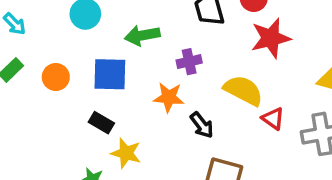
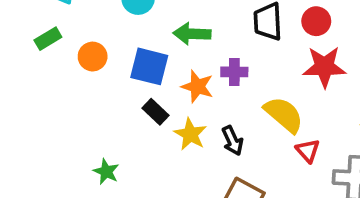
orange star: (169, 97) -> (197, 87), moved
black rectangle: (101, 123) -> (156, 112), moved
yellow star: (126, 153) -> (190, 134), moved

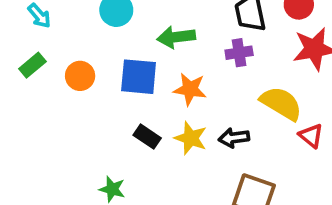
purple cross: (234, 72) -> (239, 53), moved
black rectangle: (156, 112) -> (147, 137), moved
black arrow: (232, 141) -> (234, 138), turned 116

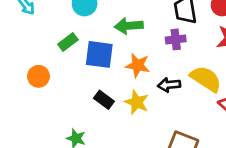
green rectangle: (32, 65) -> (68, 42), moved
orange circle: (80, 76) -> (38, 76), moved
black arrow: (234, 138) -> (169, 85), moved

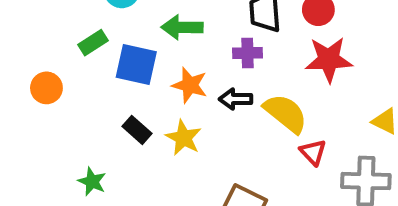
black arrow: (169, 85) -> (236, 99), moved

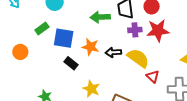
green arrow: (182, 27) -> (100, 17), moved
purple cross: (247, 53) -> (135, 30), moved
black rectangle: (137, 130) -> (71, 63), moved
yellow star: (183, 138) -> (91, 89), moved

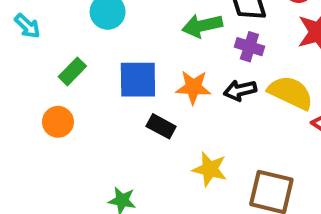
green rectangle: (42, 29) -> (72, 71), moved
purple cross: (135, 30) -> (249, 47), moved, turned 32

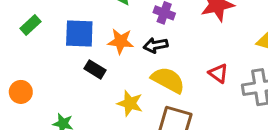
yellow semicircle: (291, 93) -> (168, 80), moved
orange circle: (58, 122) -> (21, 92), moved

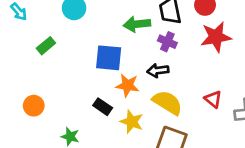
blue square: (79, 34) -> (109, 58), moved
orange star: (121, 41) -> (127, 85), moved
black rectangle: (95, 69) -> (103, 107), moved

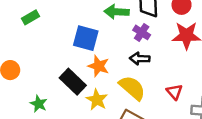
black arrow: (158, 71) -> (140, 59), moved
black rectangle: (103, 107) -> (73, 82), size x1.5

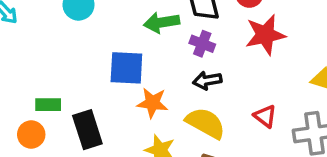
green rectangle: (31, 17) -> (48, 105), moved, turned 42
black rectangle: (73, 82) -> (87, 130), moved, turned 40

